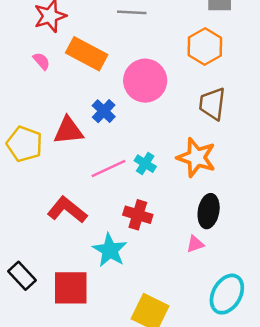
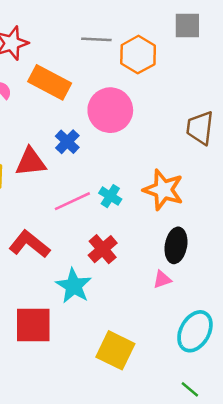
orange hexagon: (205, 46) -> (138, 55), moved
brown trapezoid: (212, 104) -> (200, 128), moved
red cross: (138, 215) -> (103, 249), turned 32

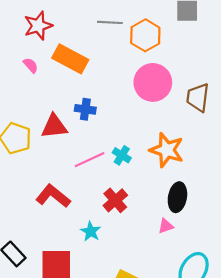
pink circle: (110, 110) -> (153, 82), moved
blue cross: (67, 142) -> (85, 109), turned -36
cyan star: (74, 286) -> (91, 231), size x0.7

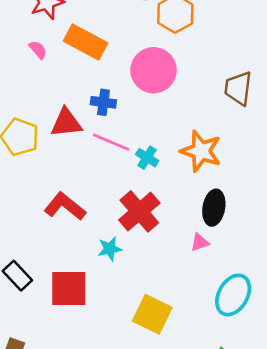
pink circle: (153, 82) -> (153, 70), moved
pink line: (90, 160) -> (111, 142), moved, turned 48
red cross: (115, 200) -> (139, 211), size x1.4
cyan star: (91, 231) -> (110, 249), turned 30

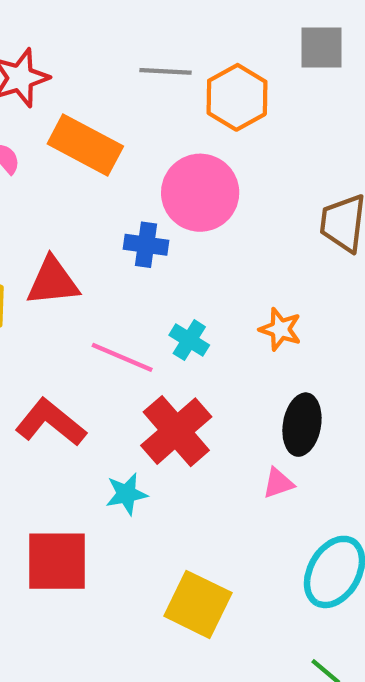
blue cross: (103, 102) -> (146, 245), moved
pink line: (111, 142) -> (122, 357), moved
orange star: (201, 151) -> (280, 329), size x0.6

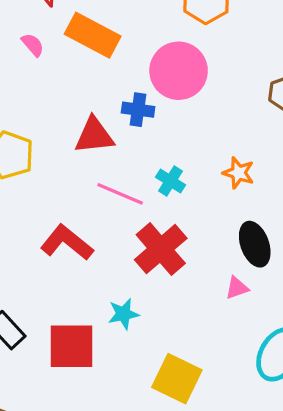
red triangle: (53, 282) -> (94, 136), moved
black ellipse: (302, 425) -> (255, 244), turned -30
cyan star: (126, 494) -> (123, 314), moved

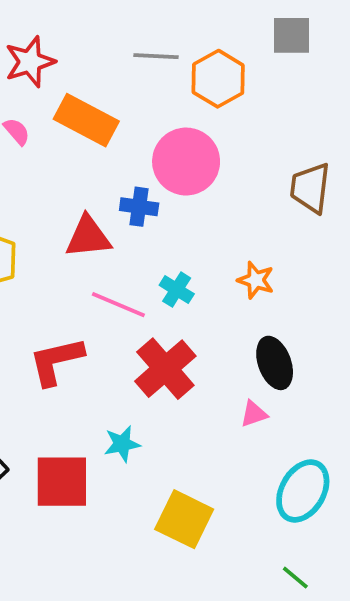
red L-shape: (67, 243) -> (56, 361), turned -52

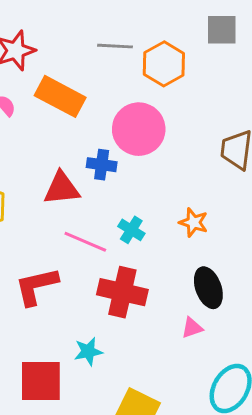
red cross: (165, 369) -> (122, 292), turned -36

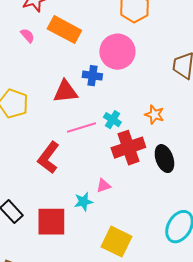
pink line: (85, 242) -> (81, 128), turned -40
red L-shape: (36, 286) -> (48, 158), turned -40
red cross: (122, 292) -> (128, 148), moved, turned -32
pink triangle: (192, 328) -> (103, 186), moved

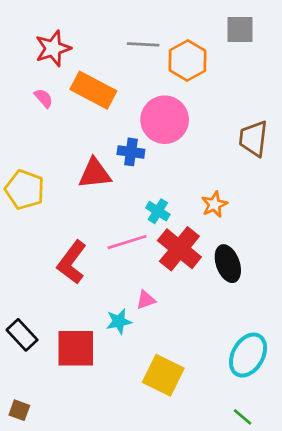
orange star: (154, 115) -> (214, 204), turned 30
pink line: (81, 128) -> (127, 242), moved
red cross: (128, 148) -> (179, 249), turned -32

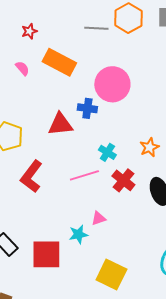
red star: (53, 48) -> (29, 31), size x0.6
orange hexagon: (187, 61) -> (128, 18), moved
red cross: (179, 249) -> (123, 180), size x0.7
red L-shape: (72, 262) -> (31, 176), moved

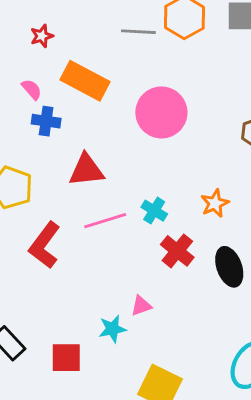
blue cross: (87, 108) -> (46, 121), moved
pink line: (84, 175) -> (105, 221), moved
red square: (46, 254) -> (66, 358), size x0.7

